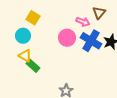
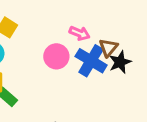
brown triangle: (99, 13) -> (108, 48), moved

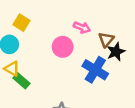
blue cross: (91, 61) -> (95, 70), moved

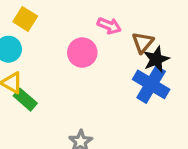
blue cross: (95, 70) -> (151, 84), moved

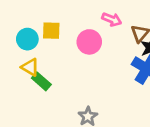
yellow square: (25, 19) -> (51, 31), moved, turned -30

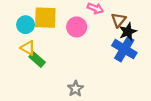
yellow square: (51, 31) -> (45, 18), size x1.5

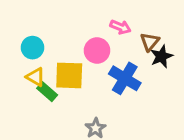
yellow square: (45, 18) -> (69, 75), moved
blue cross: (124, 49) -> (125, 78), moved

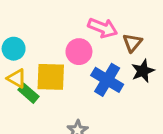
pink arrow: (120, 27) -> (103, 28), size x1.4
black star: (161, 56) -> (143, 71), moved

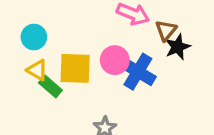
pink circle: (79, 52) -> (115, 60), moved
black star: (143, 71) -> (177, 47), moved

